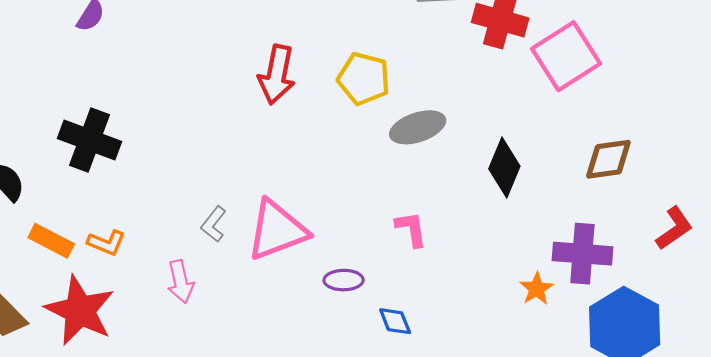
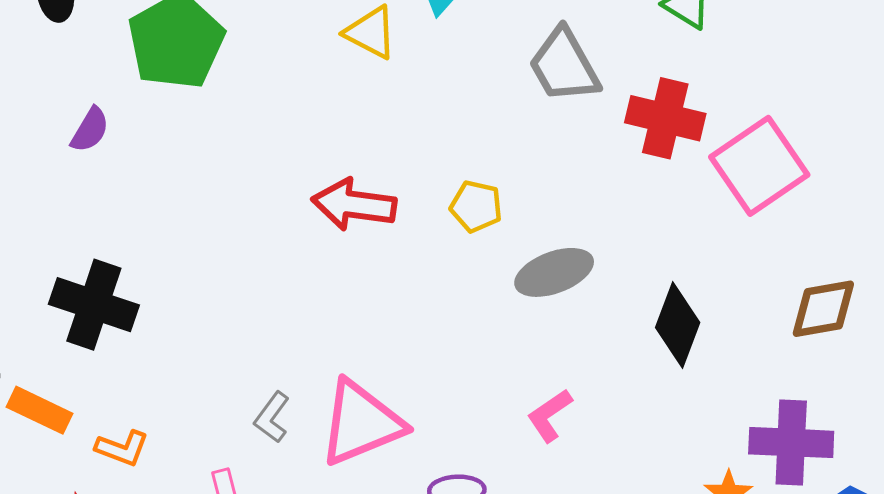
red arrow: (277, 75) -> (354, 205), turned 88
yellow pentagon: (364, 79) -> (476, 206), size x0.7
pink L-shape: (411, 229) -> (550, 415), turned -114
orange rectangle: (51, 241) -> (39, 410), moved

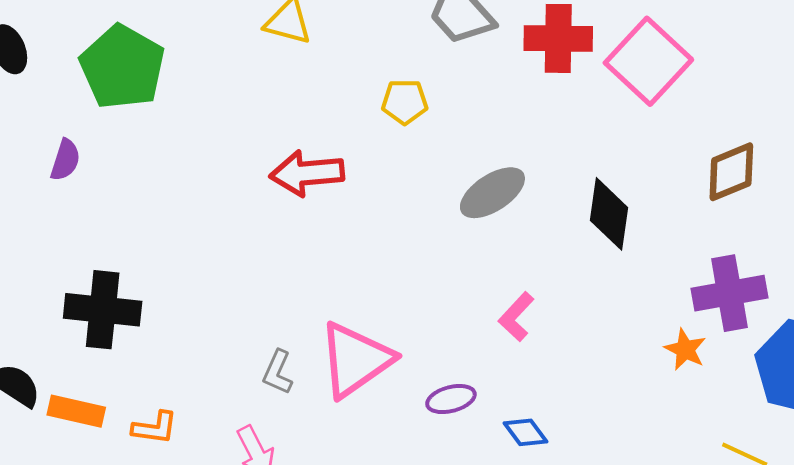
yellow pentagon: (476, 206) -> (405, 102), moved

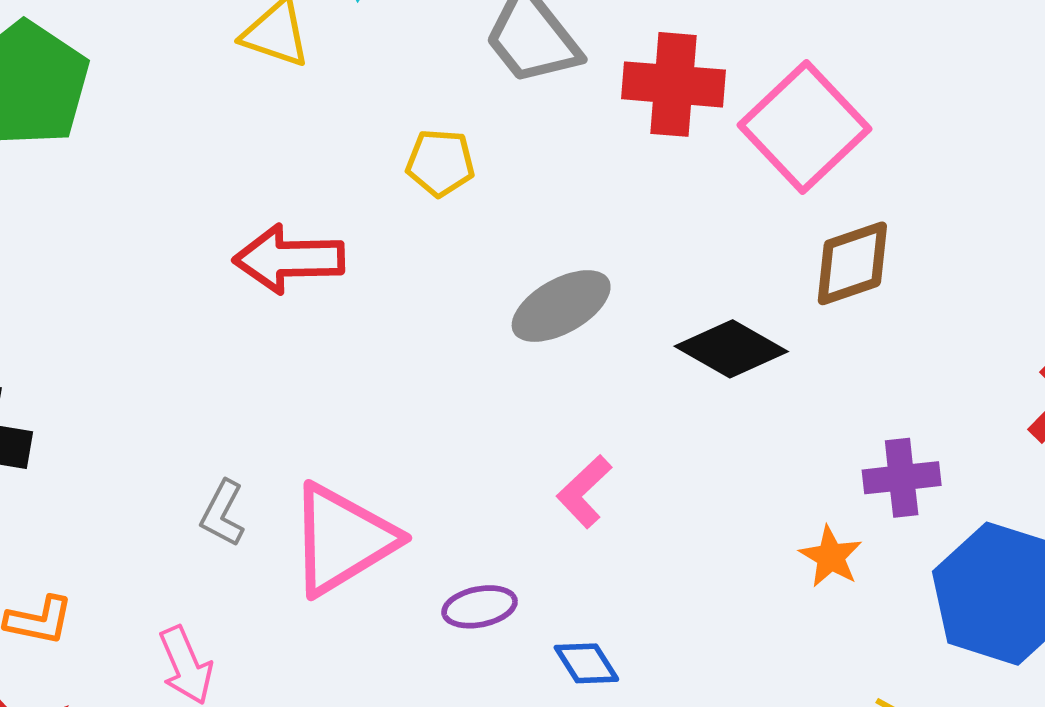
brown diamond: (731, 172) -> (852, 263), moved
black diamond: (609, 214) -> (731, 349), turned -72
purple cross: (729, 293) -> (902, 478), size x0.7
gray L-shape: (278, 372) -> (223, 513), moved

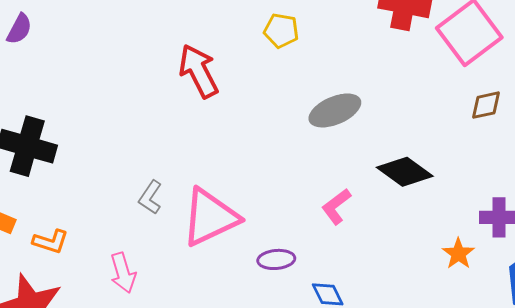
red arrow: (289, 259) -> (199, 71), turned 58
brown diamond: (852, 263) -> (486, 105), size x0.7
black diamond: (731, 349) -> (405, 172), moved

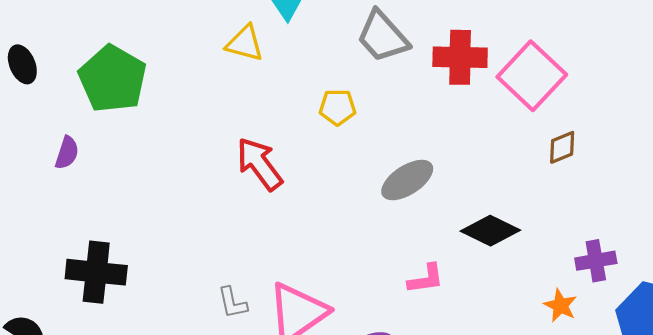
gray L-shape: (150, 197) -> (232, 303), turned -36
pink L-shape: (336, 207) -> (426, 279), turned -141

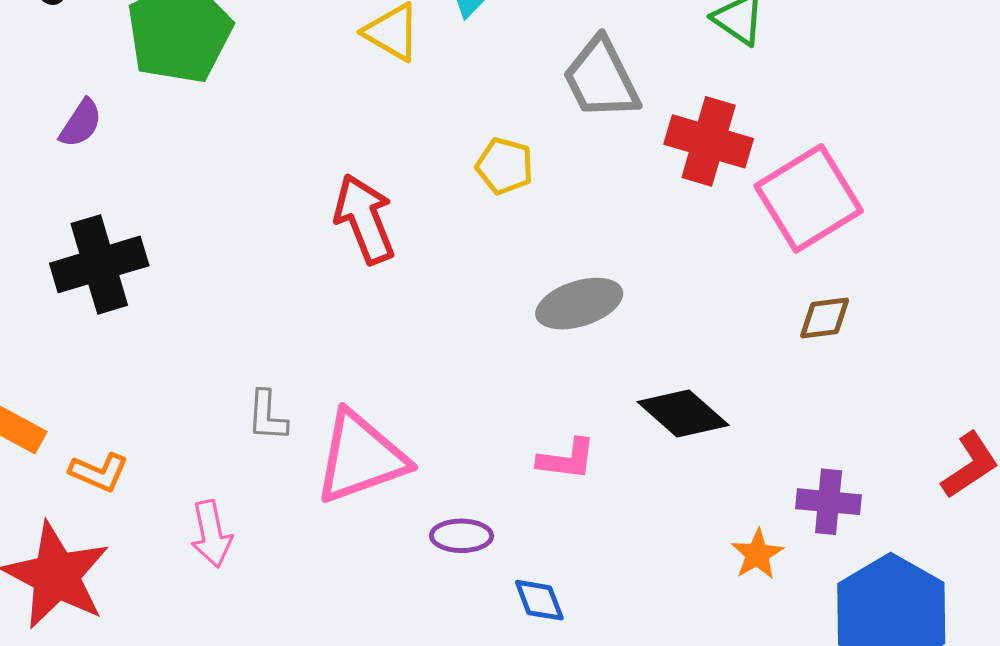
black cross: (96, 272) -> (99, 264), moved, turned -38

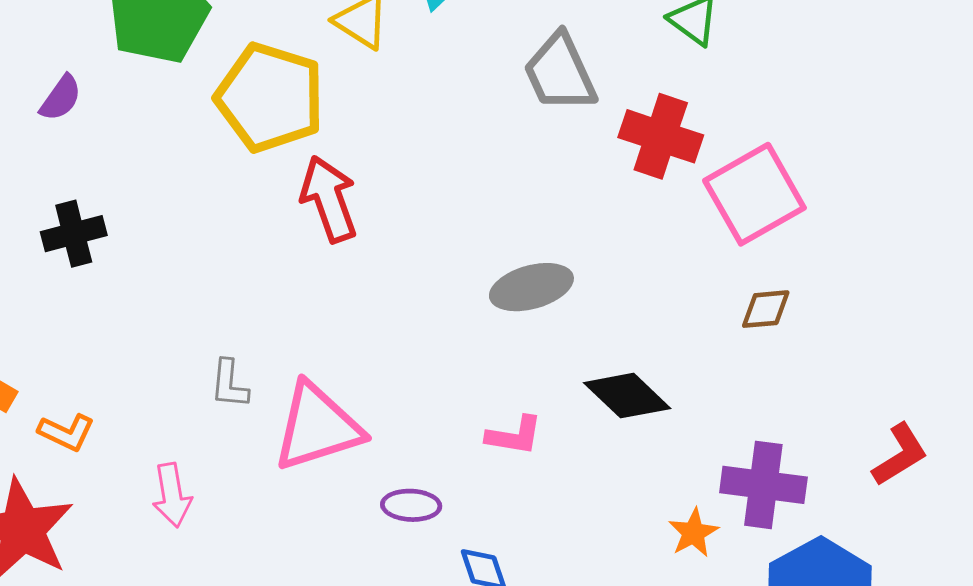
yellow pentagon: (505, 166) -> (270, 97), moved, size x2.0
black cross: (99, 264) -> (74, 234), size x0.7
purple cross: (829, 502) -> (763, 485), size x1.4

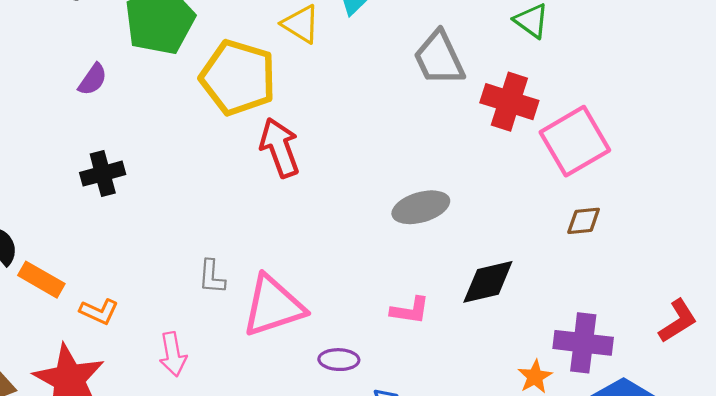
black diamond: (627, 396) -> (488, 282), turned -56

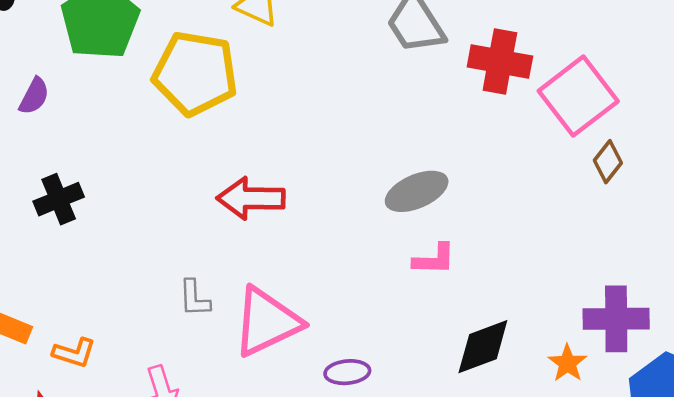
red arrow: (280, 148) -> (251, 198), moved, turned -62
brown diamond: (584, 221) -> (608, 162), moved, turned -39
black diamond: (488, 282) -> (483, 347), moved
pink L-shape: (410, 310) -> (434, 259), moved

